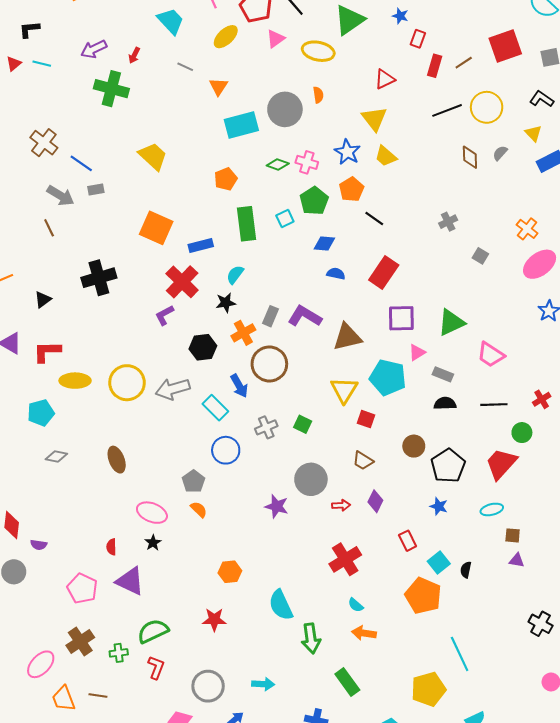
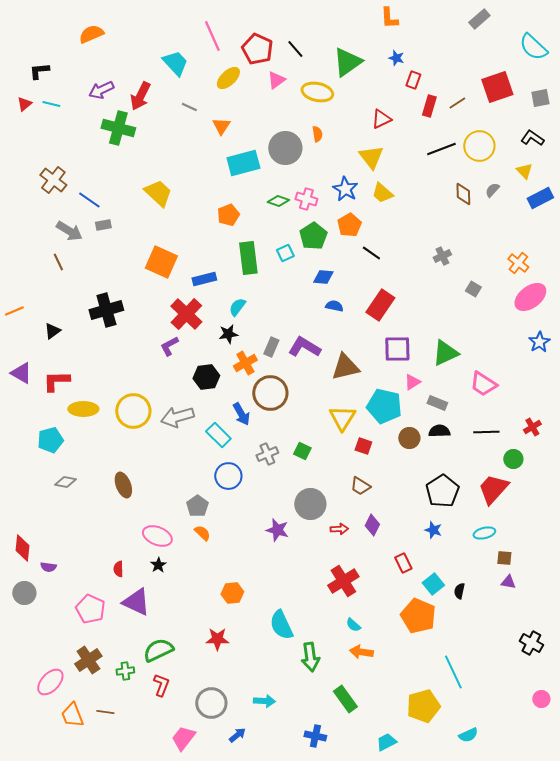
red arrow: (134, 55) -> (140, 96), size x1.8
brown circle: (414, 446) -> (409, 438), moved

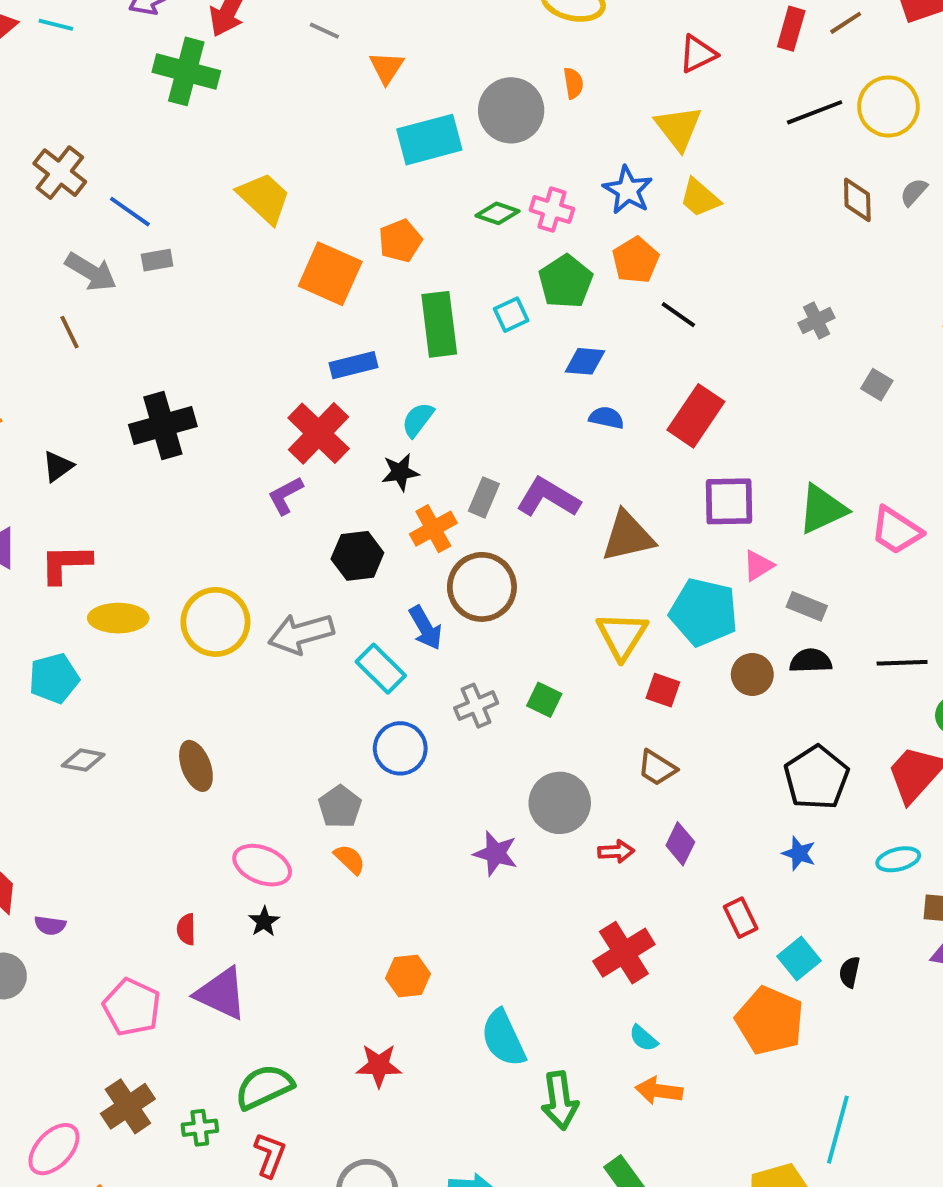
orange square: (161, 262) -> (330, 274), moved
pink trapezoid: (483, 384) -> (896, 531), moved
cyan line: (453, 672) -> (838, 1130), turned 40

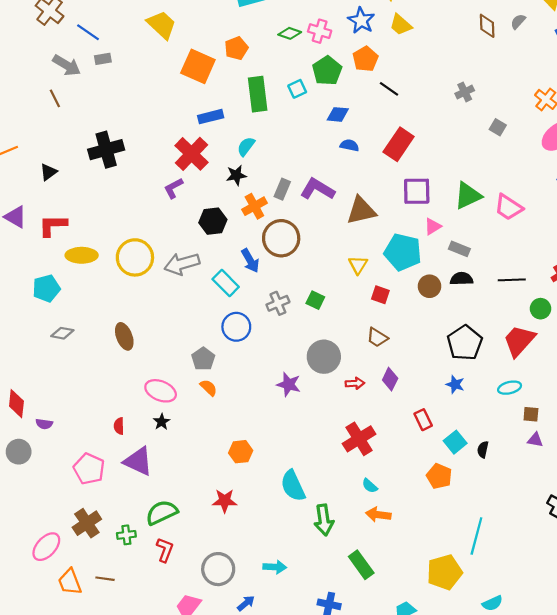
yellow triangle: (622, 636) -> (358, 265), size x0.7
orange pentagon: (770, 1021) -> (439, 476), size x0.7

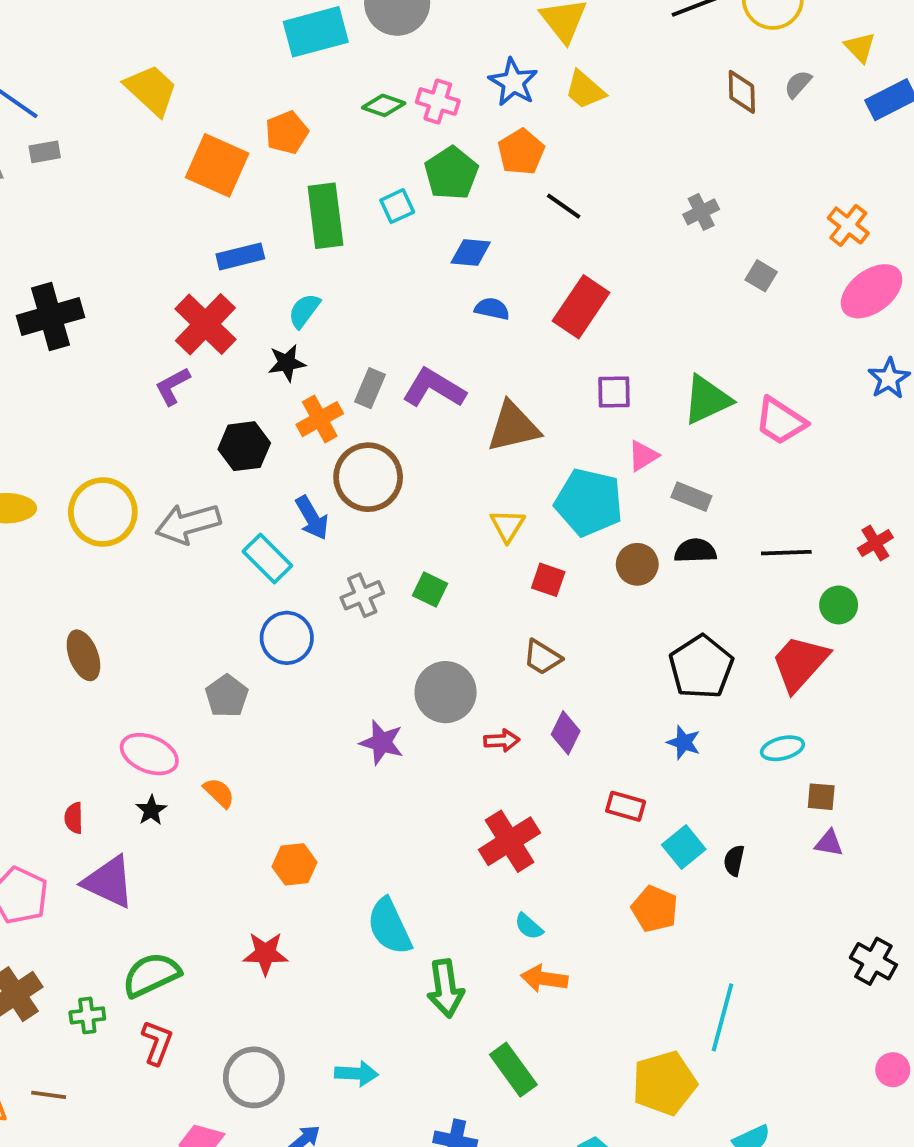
purple square: (417, 191) -> (614, 392), size x0.7
orange semicircle: (209, 388) -> (219, 793), moved
red rectangle: (423, 420) -> (626, 806), turned -48

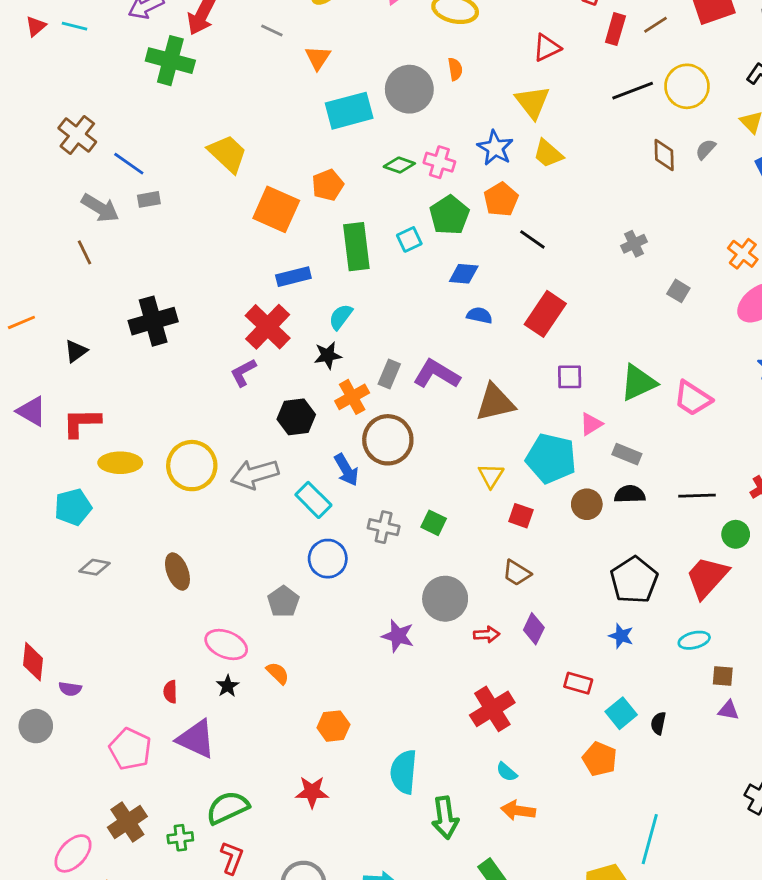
gray cross: (362, 595) -> (384, 527), turned 36
cyan semicircle: (389, 926) -> (404, 772), turned 30

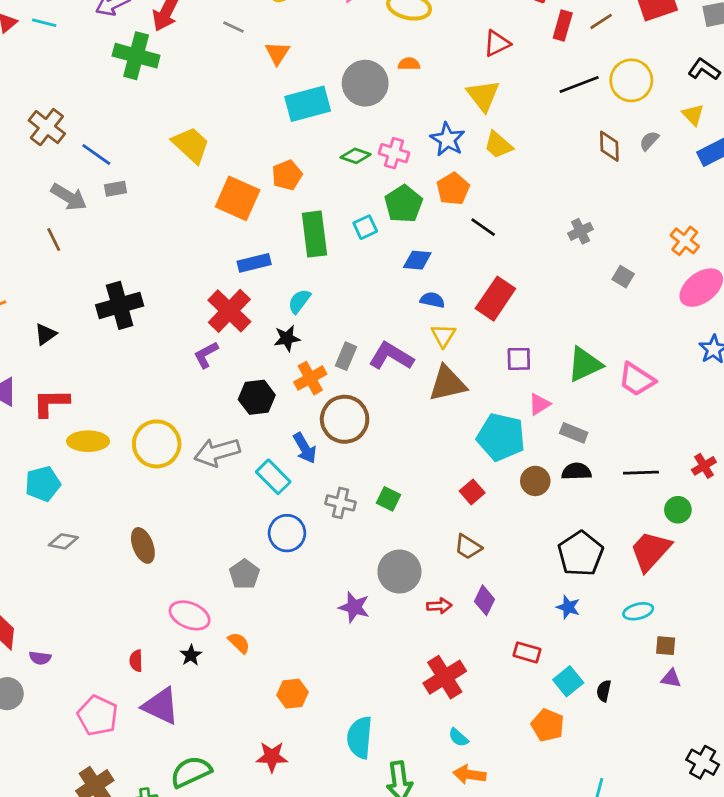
orange semicircle: (455, 69) -> (409, 64), turned -80
yellow triangle: (491, 476) -> (443, 336), moved
red square: (521, 516) -> (472, 492), turned 30

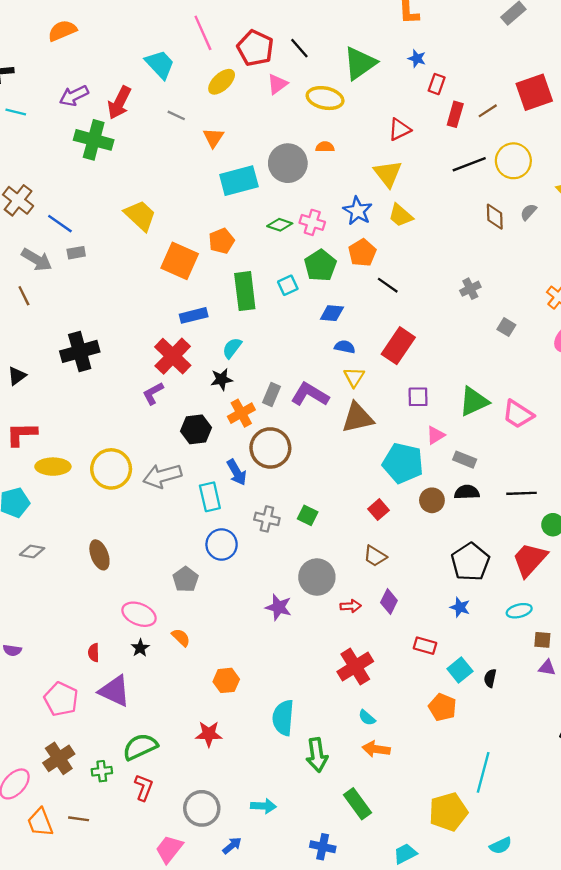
cyan rectangle: (273, 477) -> (210, 497), turned 32

